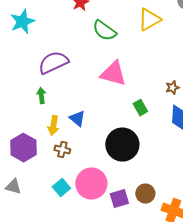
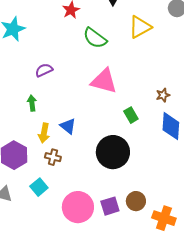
purple semicircle: (53, 63) -> (44, 70), size x0.6
pink circle: (91, 184) -> (78, 207), moved
cyan square: (61, 188) -> (39, 187), moved

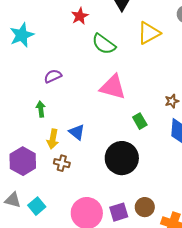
cyan square: (39, 187) -> (37, 206), moved

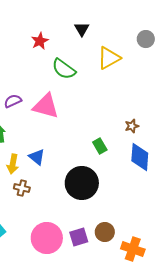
pink triangle: (113, 87) -> (46, 106), moved

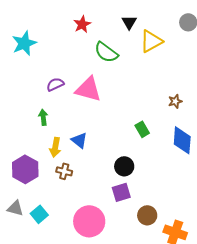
black triangle: (82, 29) -> (129, 22), moved
brown star: (132, 126) -> (175, 101), moved
black circle: (82, 183) -> (124, 166), size x0.6
purple square: (79, 237) -> (121, 192), moved

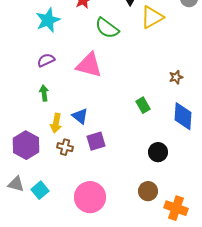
cyan star: (24, 43) -> (48, 20), moved
purple semicircle: (55, 84) -> (46, 60), moved
black circle: (124, 166) -> (158, 152), moved
purple square: (121, 192) -> (96, 141), moved

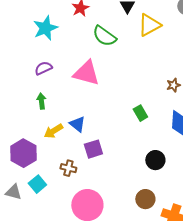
yellow arrow: (56, 123) -> (53, 131), turned 48
brown cross: (65, 147) -> (68, 168), moved
cyan square: (40, 190) -> (37, 184), moved

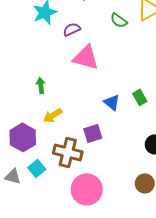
green semicircle: (104, 36) -> (119, 20), moved, size x0.7
purple semicircle: (43, 68) -> (72, 29), moved
blue triangle: (77, 124) -> (112, 102), moved
brown cross: (68, 168) -> (68, 152), size x1.8

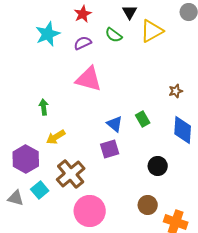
green semicircle: (119, 20) -> (114, 35), moved
purple semicircle: (72, 29) -> (83, 43), moved
purple square: (93, 133) -> (110, 149), moved
brown cross: (68, 152) -> (71, 174), turned 36

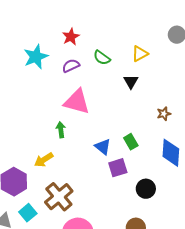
black triangle: (130, 12) -> (131, 82), moved
yellow triangle: (152, 31) -> (140, 54), size x0.7
green arrow: (44, 107) -> (61, 130), moved
purple square: (110, 149) -> (118, 168), moved

